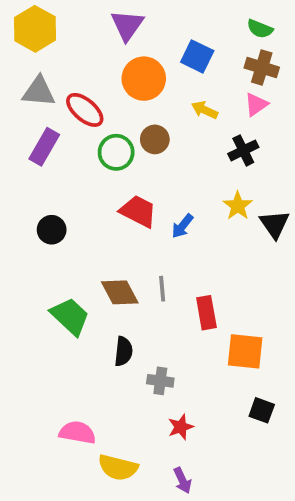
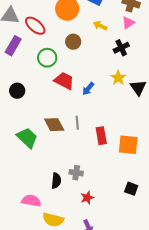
green circle: (116, 152) -> (47, 58), moved
black semicircle: (123, 351) -> (56, 181), moved
orange square: (245, 351) -> (128, 145), moved

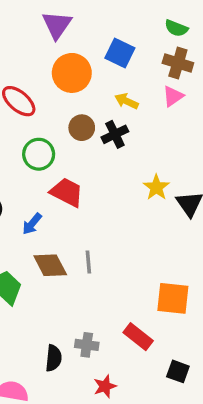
black cross: (121, 48) -> (115, 134), moved
blue arrow: (88, 89) -> (32, 224), moved
red rectangle: (101, 136) -> (138, 337), moved, turned -42

